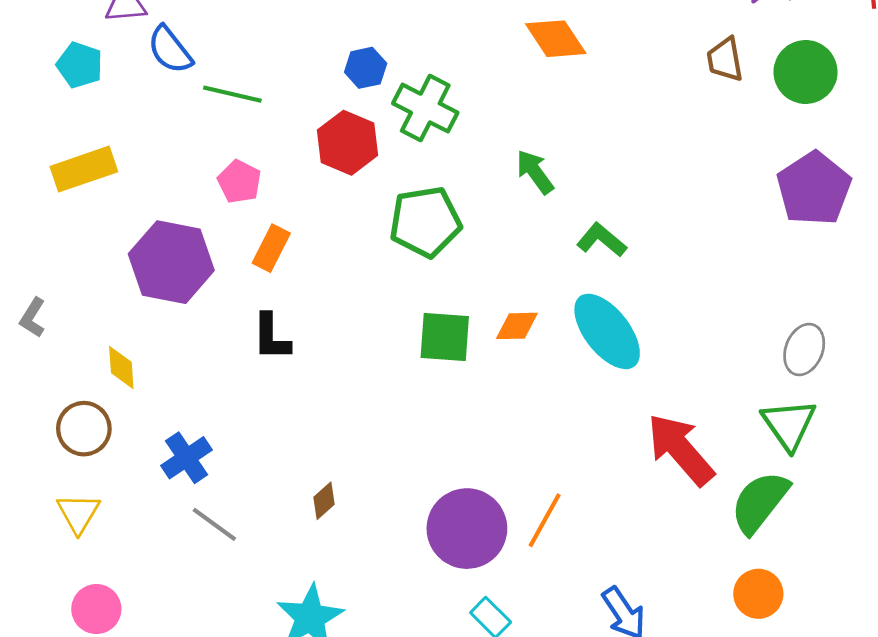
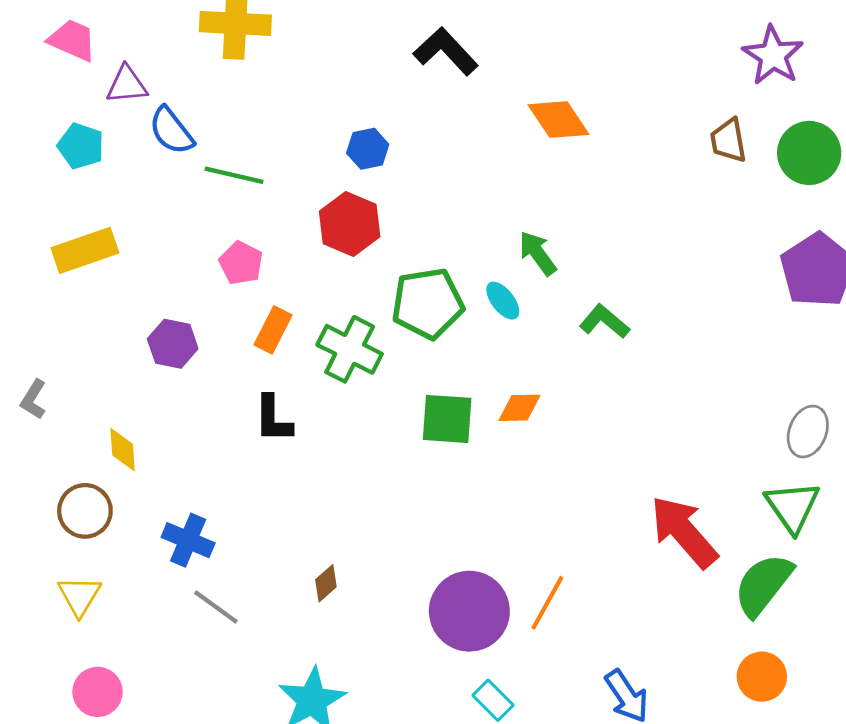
green cross: (425, 108) -> (350, 349), moved
purple hexagon: (171, 262) -> (173, 344), size x0.6
cyan ellipse: (607, 331) -> (503, 301), moved, size x0.5
blue cross: (187, 458) -> (188, 540), turned -33

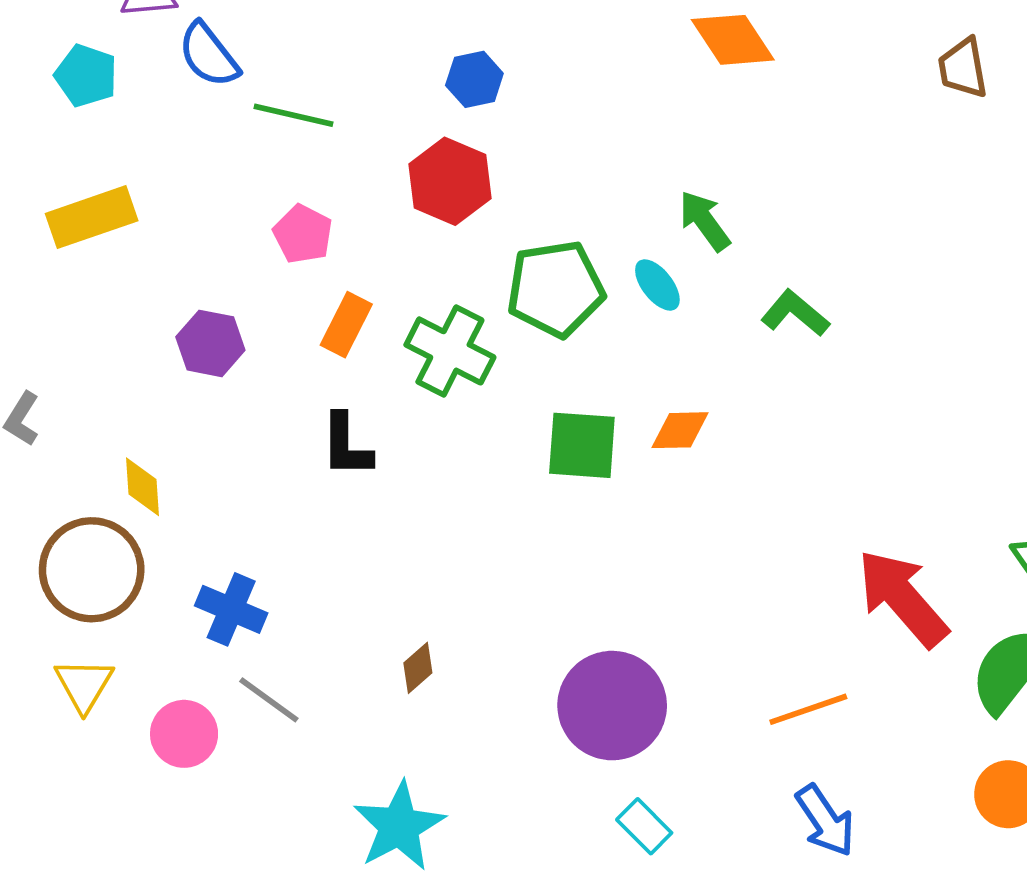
brown circle: (85, 511) -> (92, 570), size x1.4
orange line: (547, 603) -> (808, 709), moved, turned 42
pink circle: (98, 692) -> (184, 734), moved

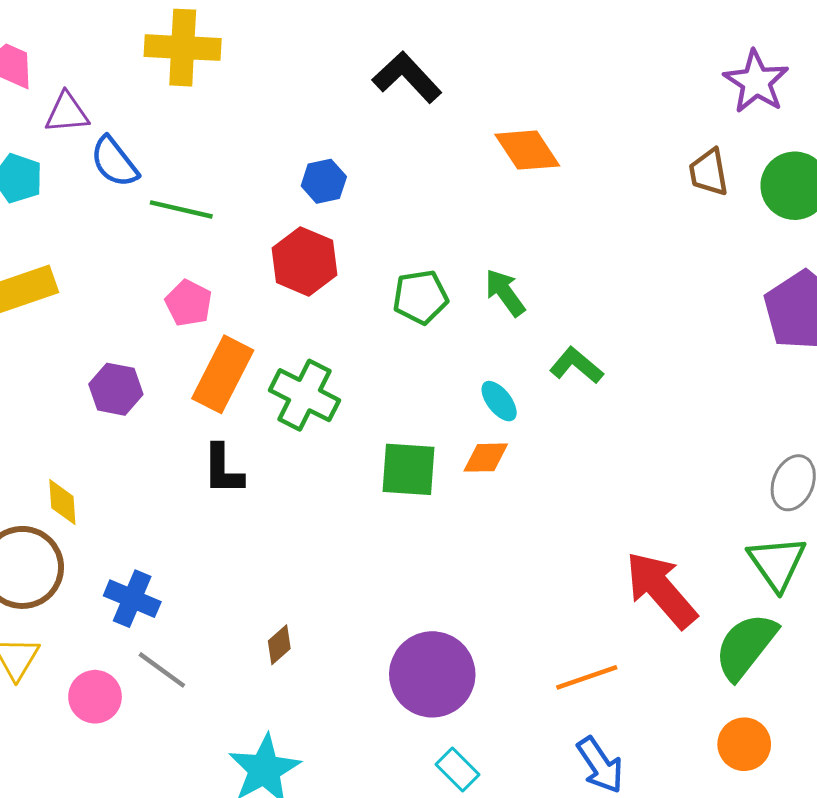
cyan ellipse: (657, 285) -> (499, 401), moved
green pentagon: (556, 289) -> (420, 297), moved, size x0.7
orange rectangle: (346, 325) -> (223, 374), size x1.5

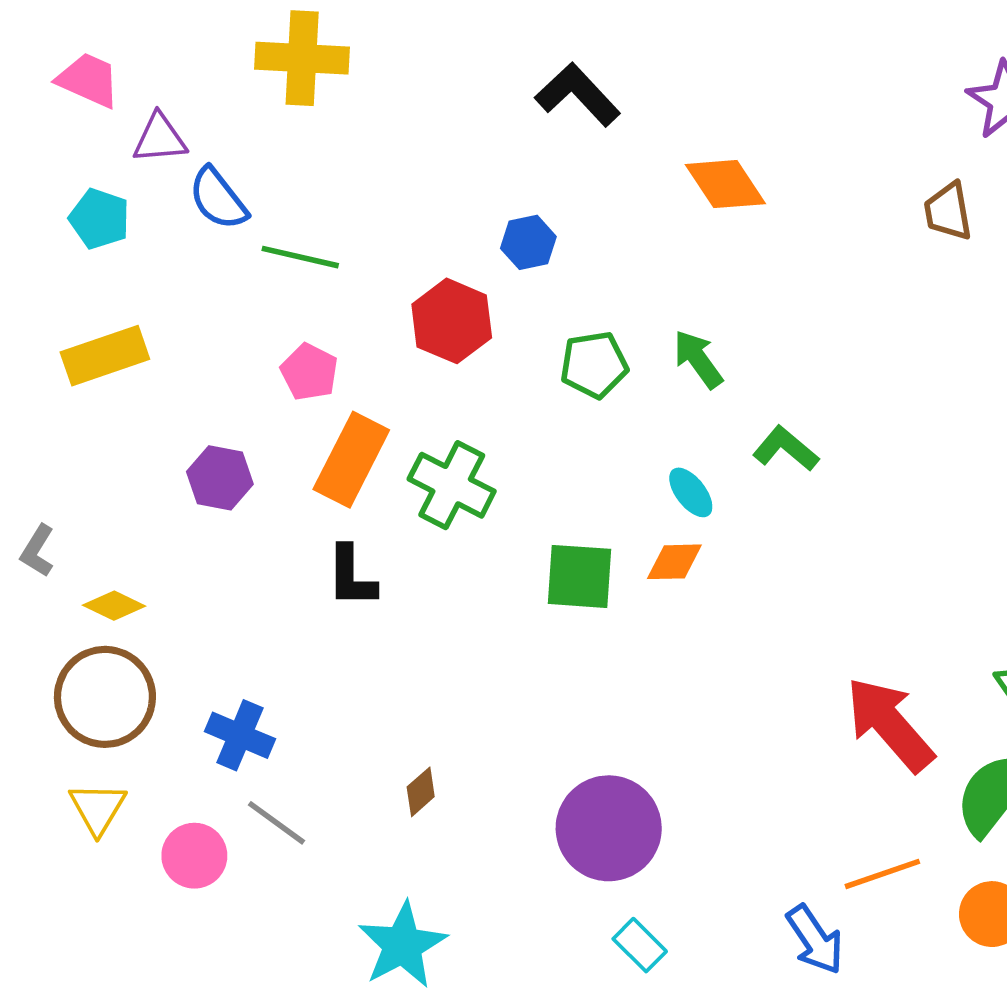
blue hexagon: (324, 181) -> (528, 242), moved
yellow diamond: (62, 502) -> (114, 606), moved, turned -60
orange line: (587, 677) -> (882, 874), moved

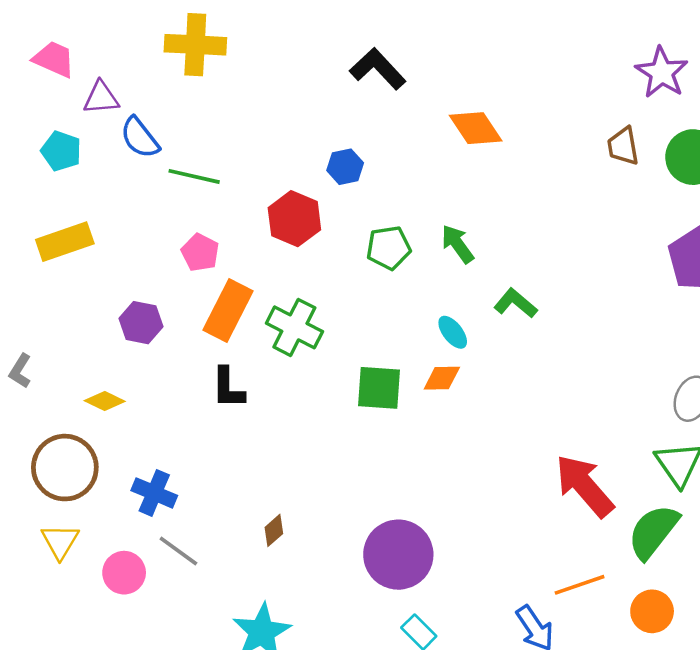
yellow diamond: (114, 606) -> (105, 401), moved

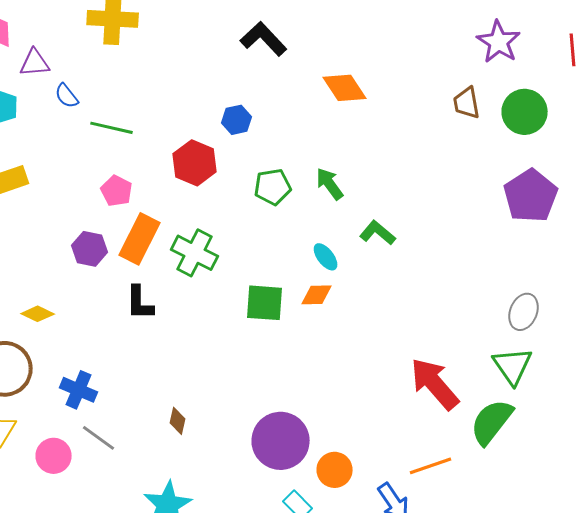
blue semicircle: (140, 138) -> (67, 96), size x0.7
purple hexagon: (141, 323) -> (90, 249), moved
brown diamond: (274, 530) -> (178, 421), turned -36
orange circle: (652, 611) -> (335, 470), moved

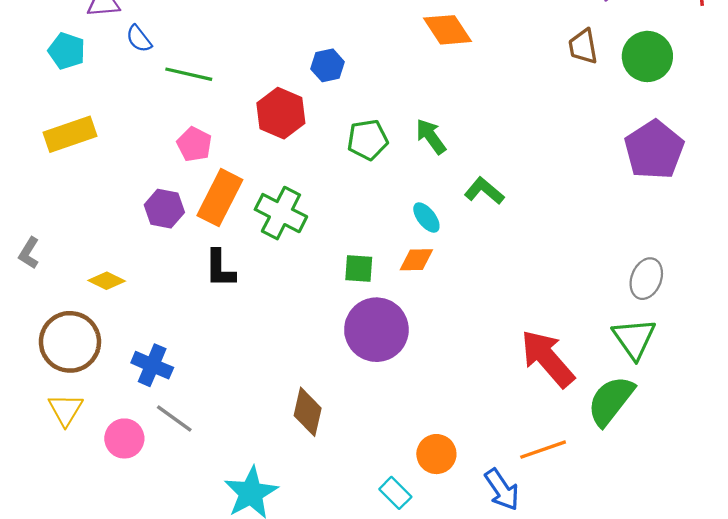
green square: (265, 303) -> (359, 269), size x0.7
brown diamond: (178, 421) -> (308, 412), moved, size x1.6
purple circle: (281, 441) -> (376, 330), moved

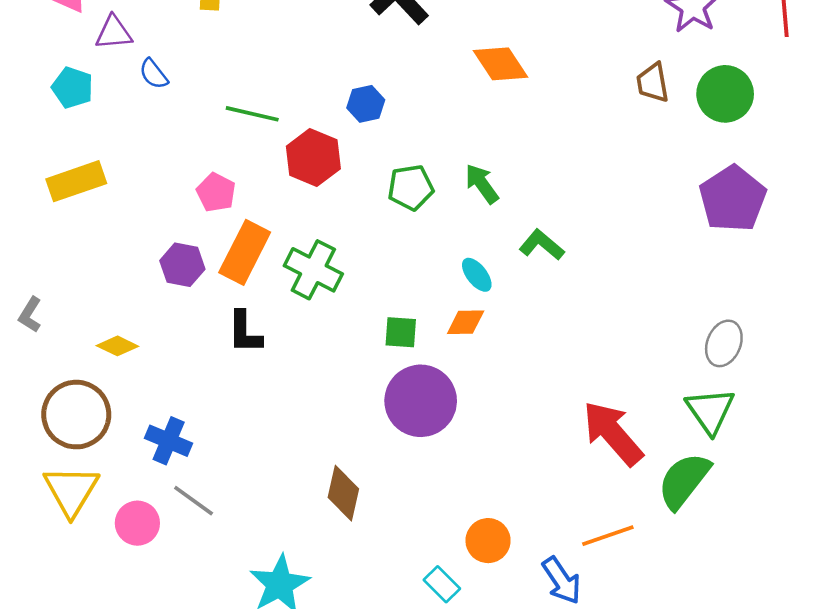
green line: (189, 74) -> (252, 114), moved
yellow triangle: (66, 410) -> (71, 491), size x1.4

